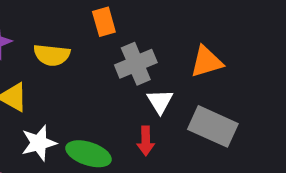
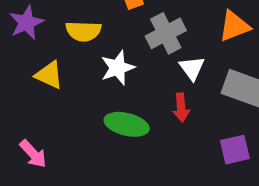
white star: (39, 143) -> (118, 68), moved

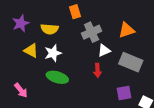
white star: (118, 68) -> (53, 53), moved
white triangle: (192, 68) -> (104, 50), turned 40
green ellipse: (127, 124) -> (57, 77), moved

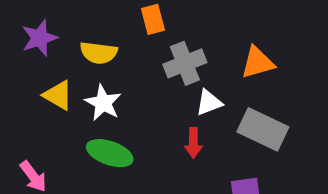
white star: (53, 53) -> (103, 103), turned -30

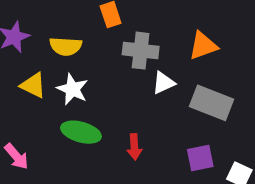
gray cross: (185, 63) -> (141, 51), turned 32
red arrow: (193, 143) -> (134, 147), moved

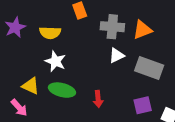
gray cross: (141, 51) -> (112, 27), moved
yellow triangle: (33, 85) -> (31, 86), moved

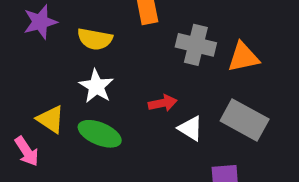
white triangle: (116, 55) -> (191, 128), moved, turned 49
red arrow: (98, 99) -> (163, 103), moved, turned -105

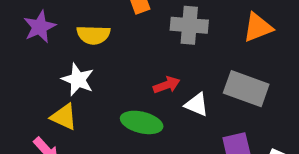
orange triangle: (243, 57) -> (258, 27), moved
white star: (96, 86) -> (78, 80), moved
green ellipse: (100, 134) -> (142, 122), moved

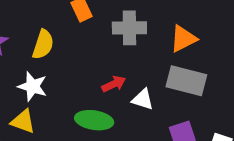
orange triangle: (258, 27) -> (183, 39), moved
yellow semicircle: (93, 35) -> (43, 44), turned -68

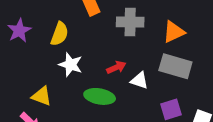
white star: (33, 86) -> (71, 65), moved

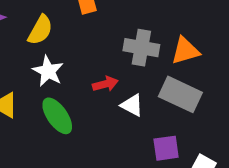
gray cross: (130, 22) -> (141, 48), moved
green ellipse: (100, 96) -> (57, 116), moved, turned 36

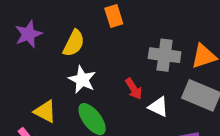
red arrow: (105, 84) -> (134, 89), turned 75

